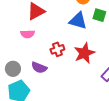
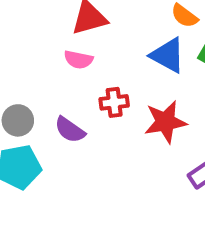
pink semicircle: (28, 34) -> (78, 60), moved

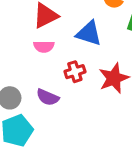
blue triangle: (168, 55) -> (89, 33), moved

